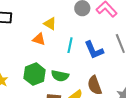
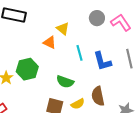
cyan line: (70, 45) -> (79, 53), turned -35
green hexagon: (35, 74) -> (27, 69), moved

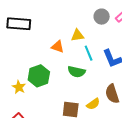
yellow triangle: (63, 29) -> (77, 35), moved, turned -40
green semicircle: (65, 82) -> (77, 72), moved

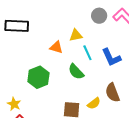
green semicircle: (77, 72) -> (76, 72), turned 36
yellow star: (19, 87) -> (14, 104), moved

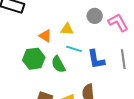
cyan line: (87, 53) -> (74, 49), turned -63
green hexagon: (38, 77) -> (34, 59), moved

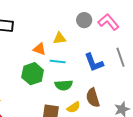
cyan line: (74, 49) -> (58, 62), moved
green semicircle: (58, 64) -> (64, 85), moved, turned -54

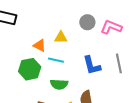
pink L-shape: (108, 22) -> (111, 27), turned -35

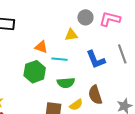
yellow triangle: (61, 37) -> (71, 35), moved

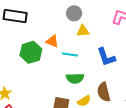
gray circle: (85, 17) -> (74, 13), moved
green hexagon: (35, 72) -> (31, 52), moved

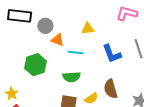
gray circle: (74, 13) -> (45, 26), moved
green hexagon: (31, 52) -> (35, 65), moved
green semicircle: (75, 78) -> (72, 77), moved

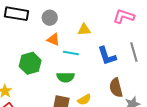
gray circle: (45, 26) -> (50, 18), moved
brown semicircle: (111, 89) -> (116, 88), moved

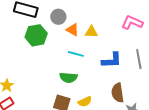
orange triangle: (53, 40) -> (73, 30), moved
blue L-shape: (107, 56) -> (112, 60), turned -80
green hexagon: (30, 63) -> (36, 35), moved

